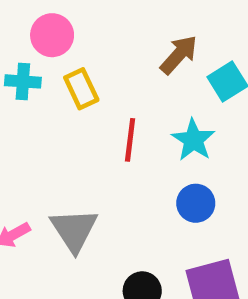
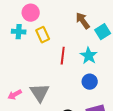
brown arrow: (179, 55) -> (83, 21), turned -78

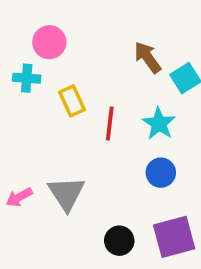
yellow rectangle: (43, 35) -> (72, 101), moved

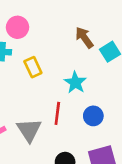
red line: (110, 124) -> (57, 113), moved
cyan star: (159, 124) -> (75, 83), moved

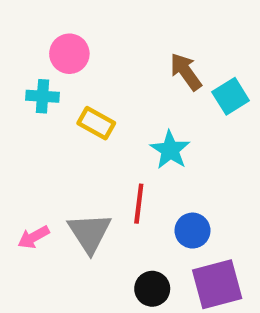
yellow rectangle: (33, 67) -> (96, 123), turned -36
blue circle: (93, 116) -> (192, 231), moved

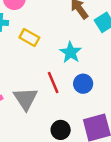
red line: (139, 204) -> (53, 82), turned -30
blue circle: (192, 231) -> (83, 84), moved

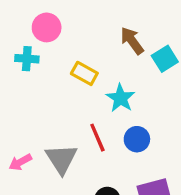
yellow rectangle: (29, 37) -> (84, 73), moved

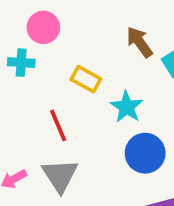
red line: (97, 138) -> (58, 125), moved
blue circle: (137, 139) -> (145, 153), size x1.4

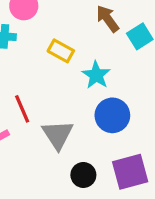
red line: (58, 125) -> (22, 109), moved
gray triangle: (60, 175) -> (58, 135), moved

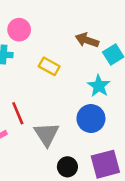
brown arrow: (108, 19) -> (87, 40), turned -35
cyan star: (96, 75) -> (99, 86), moved

